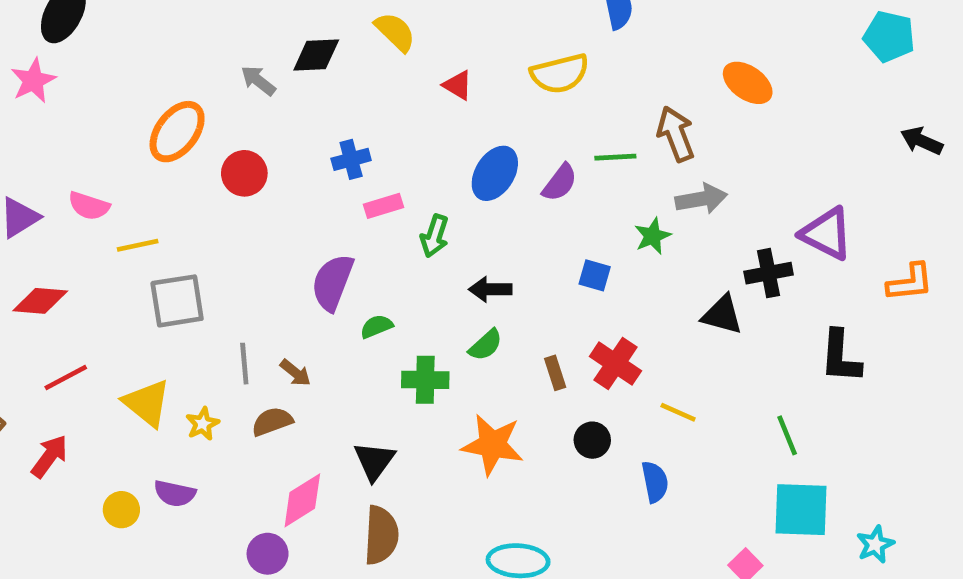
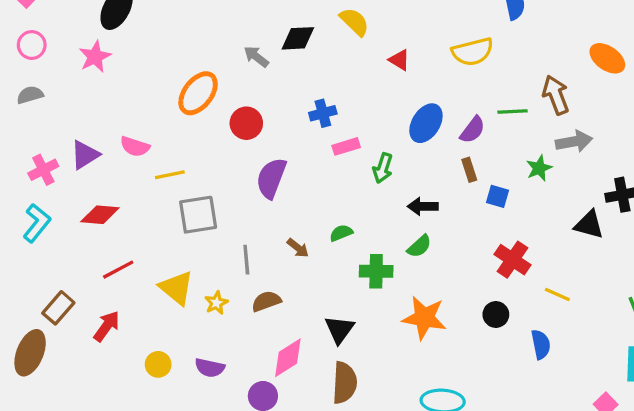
purple semicircle: (332, 282) -> (271, 178), moved
brown arrow: (295, 373) -> (298, 248), moved
brown rectangle: (555, 373) -> (469, 170), moved
purple semicircle: (175, 493) -> (210, 368), moved

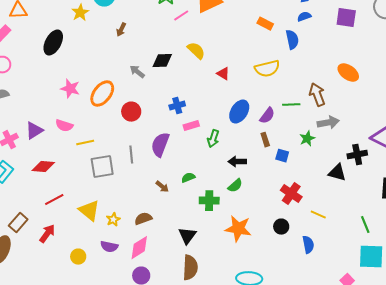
pink star: (95, 57) -> (70, 89), moved, turned -30
purple semicircle: (271, 178) -> (160, 145), moved
gray line: (246, 260) -> (131, 155), moved
pink diamond: (288, 358) -> (139, 248), moved
purple semicircle: (210, 368) -> (109, 247), moved

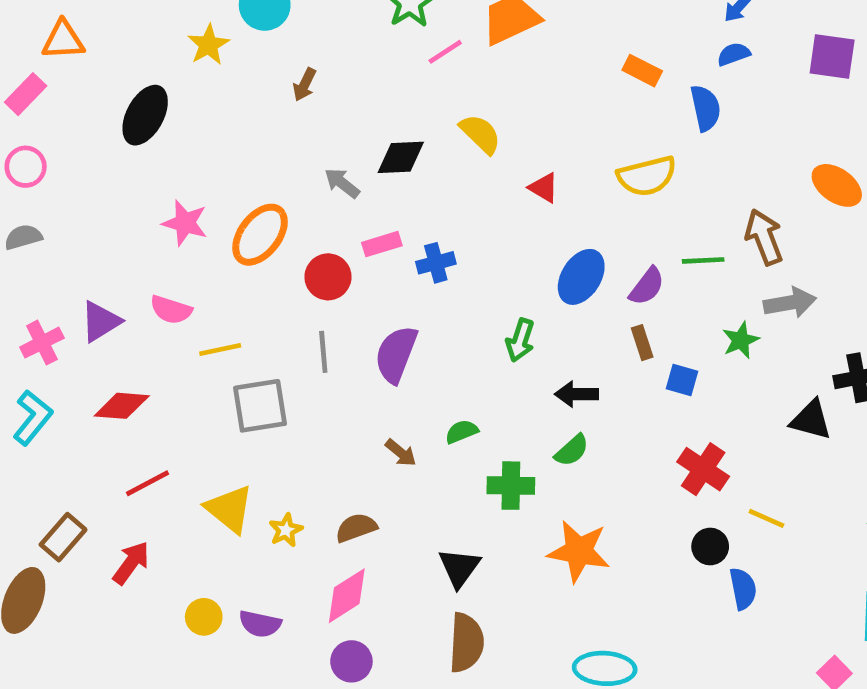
pink rectangle: (191, 126) -> (382, 244), moved
gray line: (131, 155) -> (323, 352), moved
black circle: (281, 227) -> (710, 547), moved
purple semicircle: (109, 247) -> (260, 624), moved

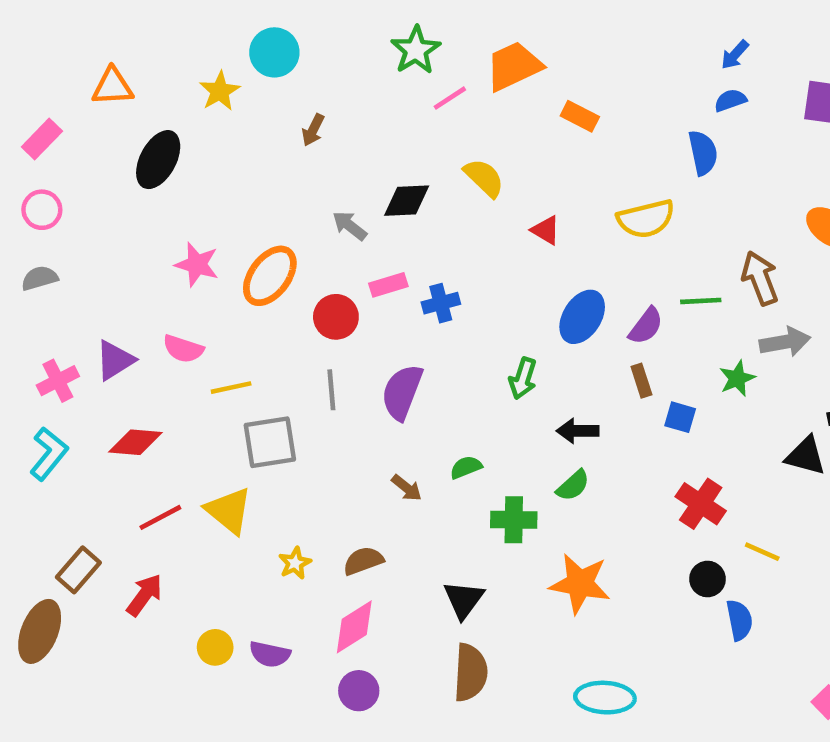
orange triangle: (63, 40) -> (113, 87), moved
orange rectangle: (642, 71) -> (580, 116), moved
yellow triangle: (230, 509) -> (229, 511), moved

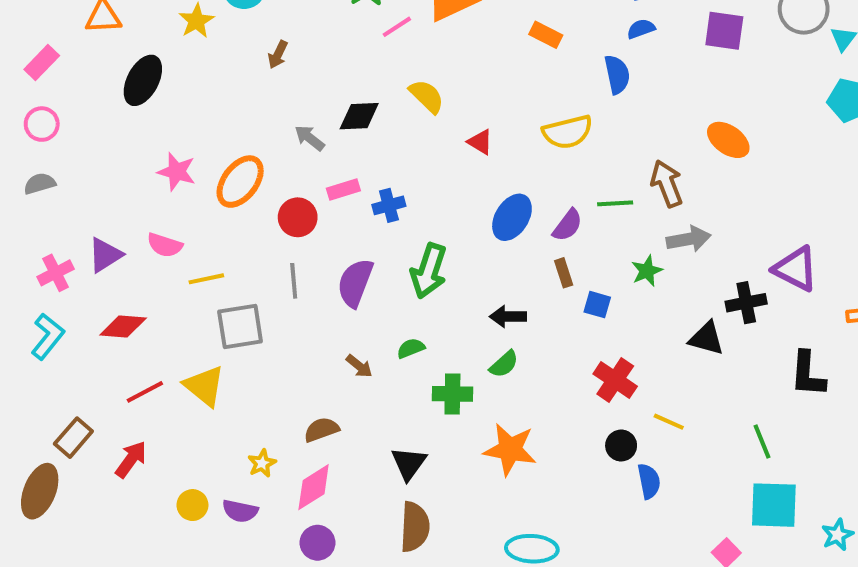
orange rectangle: (580, 116) -> (546, 35), moved
green arrow: (523, 378) -> (429, 271), moved, size x1.5
yellow star: (295, 563) -> (262, 463), moved

